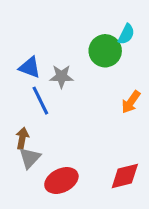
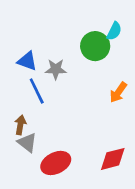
gray triangle: (30, 158) -> (27, 143), turned -35

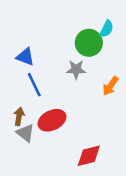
gray star: (56, 69) -> (76, 69), moved
red diamond: (113, 159) -> (89, 156), moved
red ellipse: (56, 163) -> (52, 120), moved

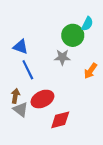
red diamond: (89, 156) -> (60, 120), moved

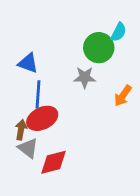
blue line: (28, 70) -> (38, 94), turned 30
red ellipse: (42, 99) -> (42, 118), moved
red diamond: (60, 120) -> (54, 162), moved

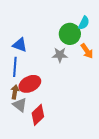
blue line: (38, 94) -> (15, 67), moved
orange arrow: (123, 96) -> (87, 51), moved, turned -70
red diamond: (54, 162) -> (38, 115), turned -30

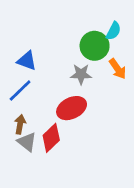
blue line: (15, 67) -> (20, 90), turned 42
red ellipse: (30, 84) -> (72, 108), moved
red diamond: (38, 115) -> (51, 138), moved

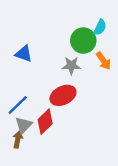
blue line: (20, 90) -> (18, 105), moved
brown arrow: (20, 124) -> (18, 140), moved
gray triangle: (27, 142) -> (24, 125), turned 36

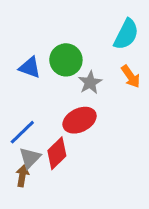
cyan semicircle: (100, 27) -> (126, 34), size x1.5
green circle: (83, 41) -> (66, 60), moved
gray star: (71, 66) -> (90, 83), turned -30

